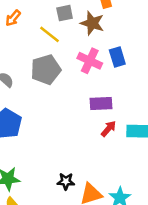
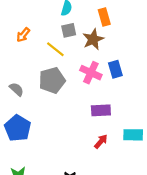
brown star: (92, 23) -> (93, 39), turned 30
red arrow: (109, 129) -> (101, 141), moved

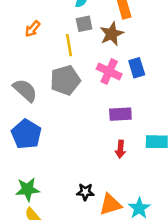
yellow line: (55, 49) -> (69, 45), turned 42
gray semicircle: (16, 89) -> (25, 90), size x1.5
red arrow: (101, 141) -> (120, 149), turned 144

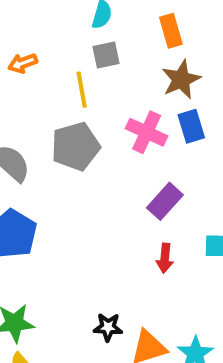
orange arrow: (33, 29) -> (23, 63), turned 30
brown star: (112, 34) -> (181, 79), moved
purple rectangle: (120, 114) -> (165, 201), turned -45

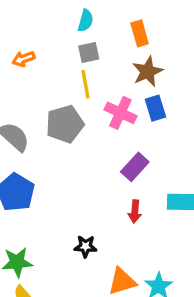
yellow line: (82, 90) -> (86, 84), moved
black star: (108, 327) -> (86, 246), moved

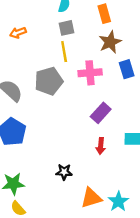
blue rectangle: (155, 108) -> (127, 69), moved
pink cross: (120, 113) -> (90, 73), turned -30

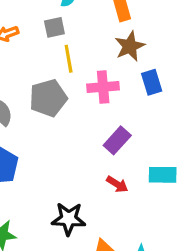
gray square: (66, 28) -> (54, 27), moved
red arrow: (101, 146) -> (117, 184), turned -63
black star: (64, 172) -> (69, 219), size x1.5

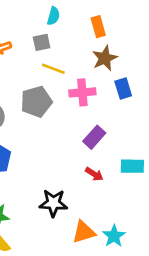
yellow line: (69, 59) -> (53, 69), turned -60

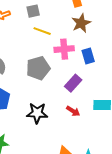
blue rectangle: (123, 88) -> (88, 56), moved
gray pentagon: (36, 102) -> (38, 68), moved
black star: (53, 203) -> (37, 113), moved

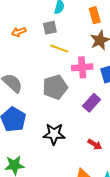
red arrow: (73, 111) -> (95, 144), moved

